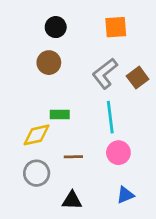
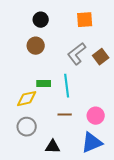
cyan line: (110, 117) -> (67, 86), moved
pink circle: (118, 153) -> (96, 116), moved
brown line: (73, 157) -> (65, 115), moved
blue triangle: (125, 195) -> (92, 143), size x1.6

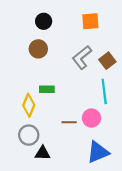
cyan line: (67, 86) -> (104, 91), moved
yellow diamond: (27, 99) -> (29, 105), turned -55
pink circle: (96, 116) -> (91, 118), moved
black triangle: (53, 147) -> (43, 153), moved

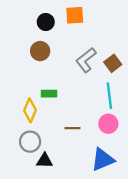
orange square: (90, 21) -> (75, 15), moved
pink circle: (91, 118) -> (108, 124), moved

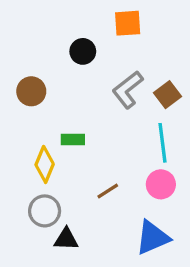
orange square: (75, 15) -> (128, 23), moved
black circle: (46, 22) -> (83, 51), moved
brown circle: (40, 51) -> (31, 91), moved
brown line: (73, 128) -> (108, 191), turned -32

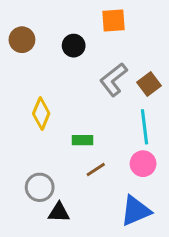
brown circle: (31, 91) -> (22, 40), moved
green rectangle: (73, 139) -> (82, 140), moved
yellow diamond: (45, 164) -> (41, 113), moved

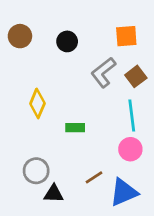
orange square: (113, 20) -> (126, 36), moved
brown line: (96, 170) -> (94, 177), moved

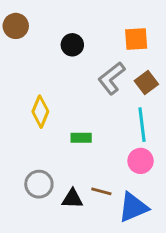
brown circle: (20, 36) -> (16, 26), moved
brown line: (94, 177) -> (101, 191), turned 48
black triangle: (54, 194) -> (72, 199), moved

